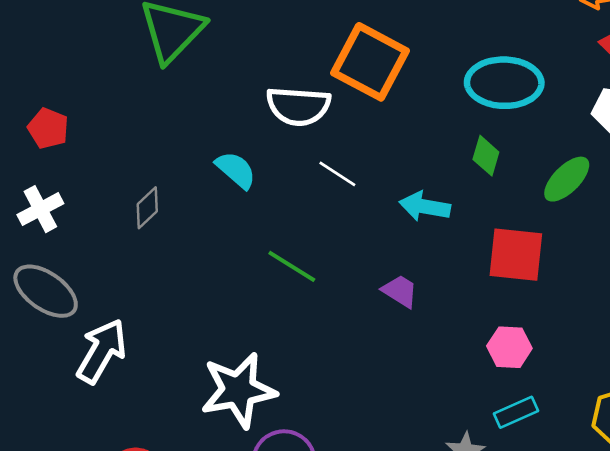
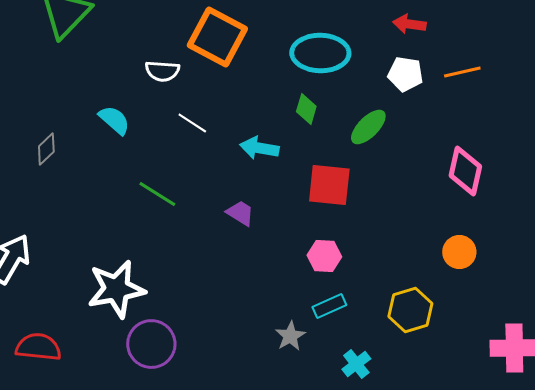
white semicircle: (298, 106) -> (162, 71), size x0.7

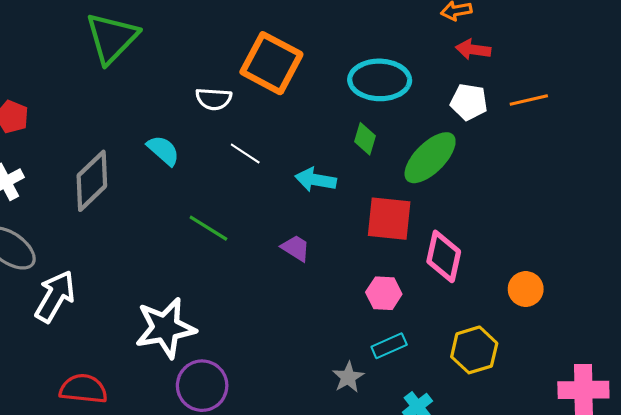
green ellipse: (368, 127) -> (430, 158), size x1.4
gray diamond: (46, 149) -> (92, 181), size x1.8
pink diamond: (465, 171) -> (444, 256), moved

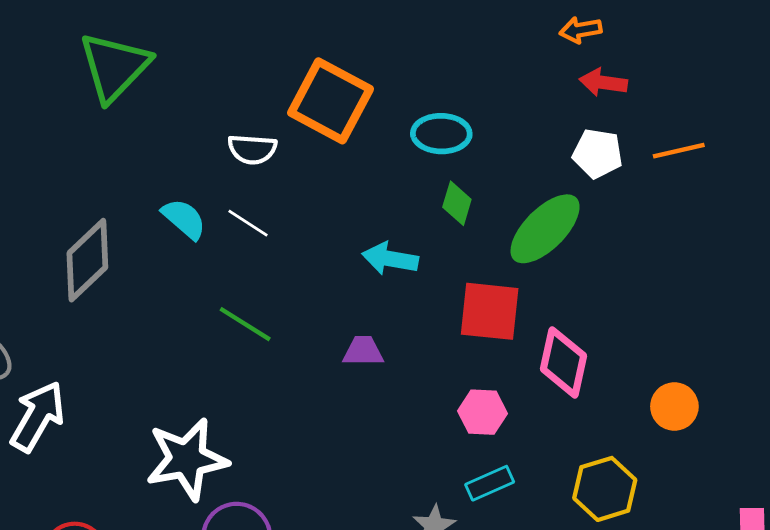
cyan ellipse: (380, 80) -> (441, 134), moved, size x0.7
white line: (245, 153) -> (248, 223), moved
purple trapezoid: (296, 248) -> (363, 351), turned -32

